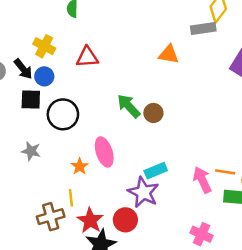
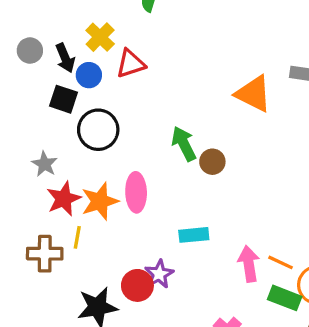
orange triangle: (169, 54) -> (253, 94), size x1.4
red triangle: (87, 57) -> (131, 64), moved, turned -30
orange star: (80, 166) -> (100, 201), size x1.6
purple star: (143, 192) -> (159, 274), moved, size x0.7
red star: (90, 220) -> (64, 199), moved

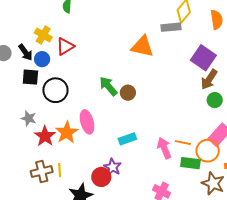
yellow line: (77, 237) -> (60, 170), moved

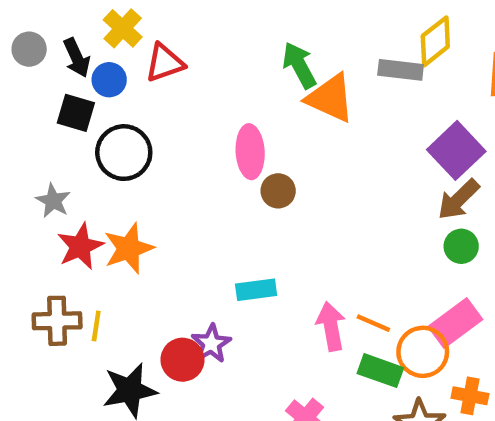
green arrow: (108, 86) -> (299, 65), moved
pink ellipse: (87, 122) -> (250, 152), moved

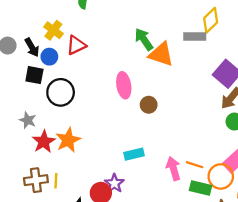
brown circle: (278, 191) -> (149, 105), moved

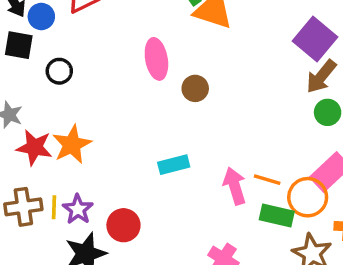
black circle: (61, 92) -> (59, 71), size x0.6
red star: (44, 142) -> (34, 147), turned -30
purple star: (114, 183) -> (78, 209), moved

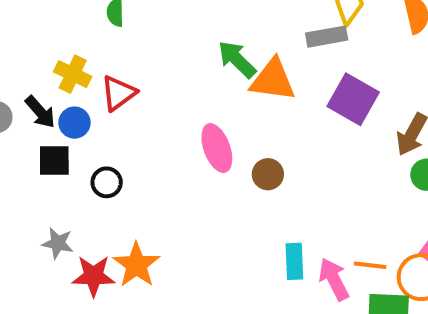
purple square: (315, 39) -> (353, 99), moved
cyan rectangle: (174, 165) -> (294, 261), moved, turned -68

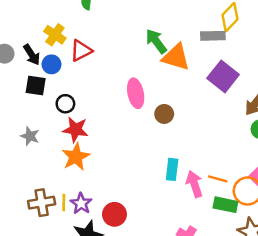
red star: (94, 276) -> (75, 130), moved

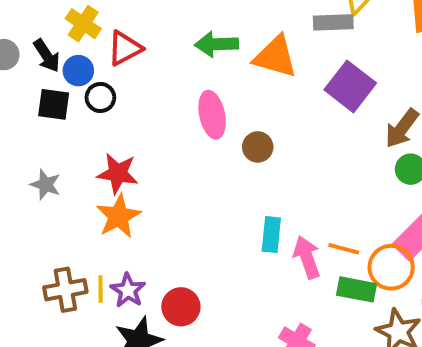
green arrow: (156, 41) -> (216, 44), moved, turned -55
black circle: (65, 104) -> (100, 97), moved

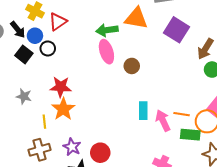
green arrow: (216, 44) -> (107, 30), moved
black square: (54, 104) -> (24, 54), turned 36
yellow line: (101, 289) -> (44, 122), moved

